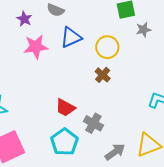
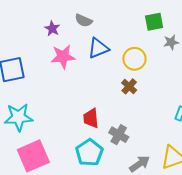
red trapezoid: (65, 108) -> (91, 118), turned 55

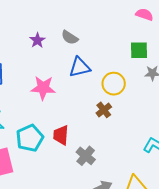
pink star: (63, 57) -> (43, 88), moved
cyan pentagon: (89, 153) -> (30, 138), moved

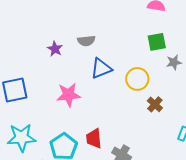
gray semicircle: (70, 37) -> (86, 41), turned -30
brown cross: (104, 110) -> (155, 104), moved

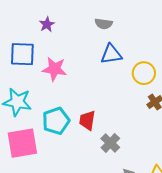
purple star: (55, 49) -> (47, 24), moved
pink star: (69, 95) -> (54, 69), moved

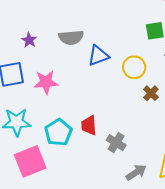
gray semicircle: (104, 24) -> (71, 37), moved, size x1.4

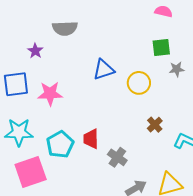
gray semicircle: (71, 37) -> (65, 28), moved
brown cross: (151, 93) -> (155, 125), moved

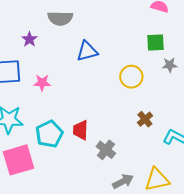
blue triangle: (104, 70) -> (87, 51), moved
pink star: (50, 94) -> (42, 83), size x0.7

